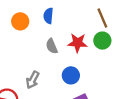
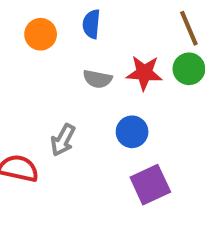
gray semicircle: (52, 46) -> (97, 79), turned -56

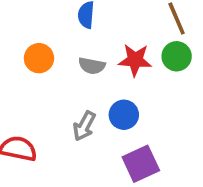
orange circle: (41, 34) -> (39, 58), moved
gray arrow: (63, 140) -> (84, 126), moved

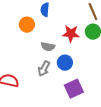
orange circle: (39, 58) -> (27, 25), moved
gray semicircle: (92, 66) -> (48, 47), moved

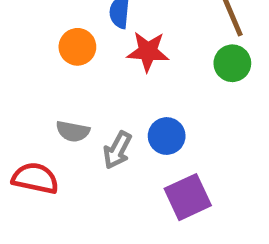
red star: (71, 34) -> (148, 52), moved
gray semicircle: (48, 47) -> (73, 131), moved

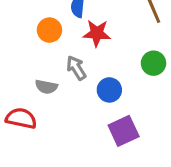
green circle: (232, 63) -> (153, 63), moved
gray arrow: (117, 150) -> (76, 68), moved, turned 120

